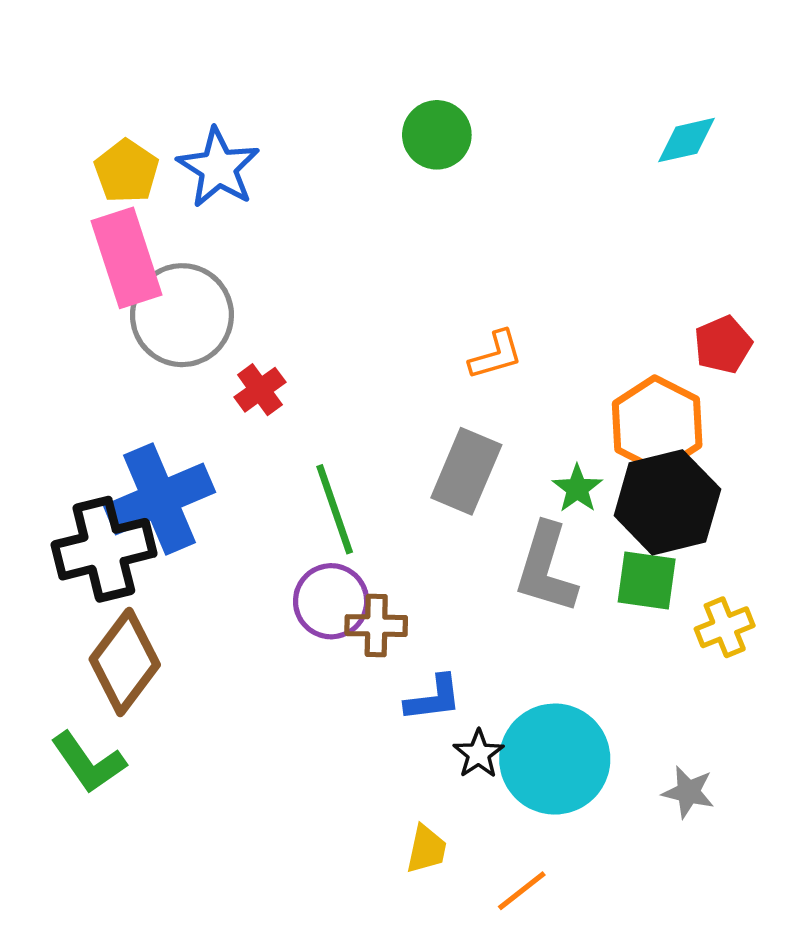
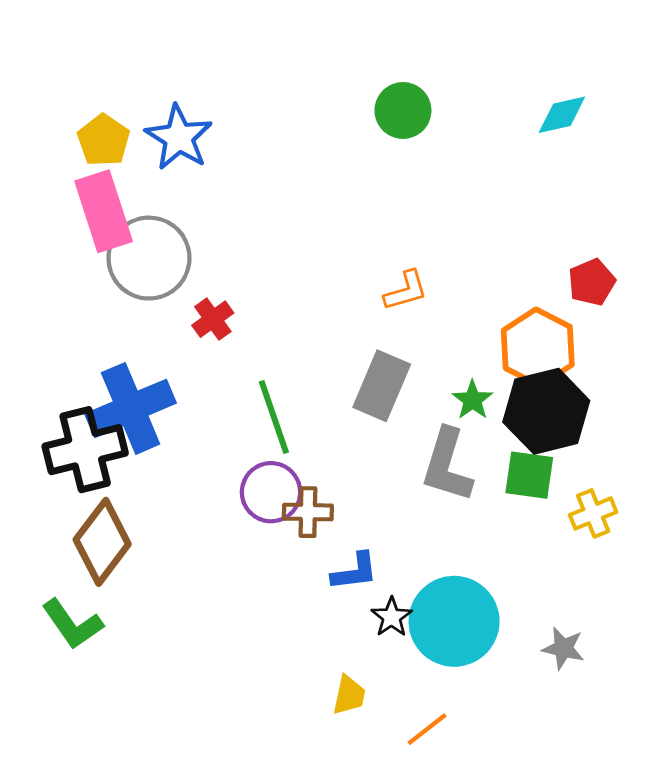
green circle: (437, 135) -> (403, 110), moved

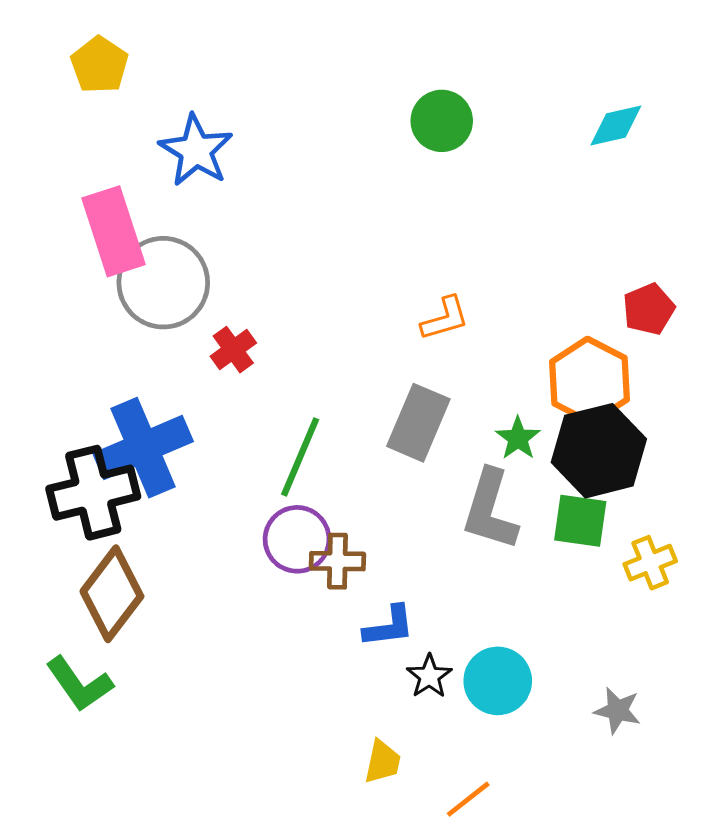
yellow pentagon: (104, 140) -> (99, 65), moved
green line: (274, 417) -> (300, 457), turned 42
cyan circle: (454, 621) -> (498, 681), size x0.7

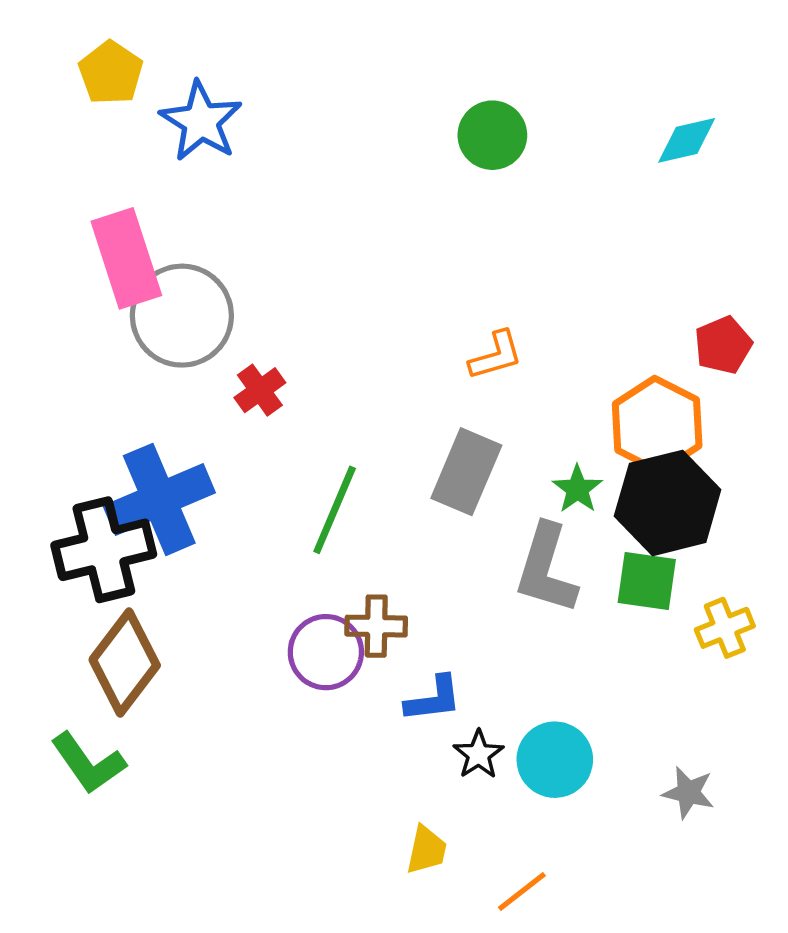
blue star: (196, 150) -> (201, 121), moved
purple circle: (297, 539) -> (326, 652), moved

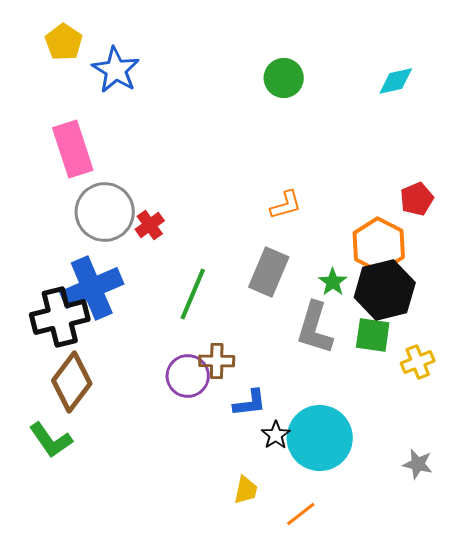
gray circle: (182, 316) -> (105, 212), moved
cyan circle: (555, 760) -> (320, 438), size x1.5
gray star: (688, 793) -> (418, 464), moved

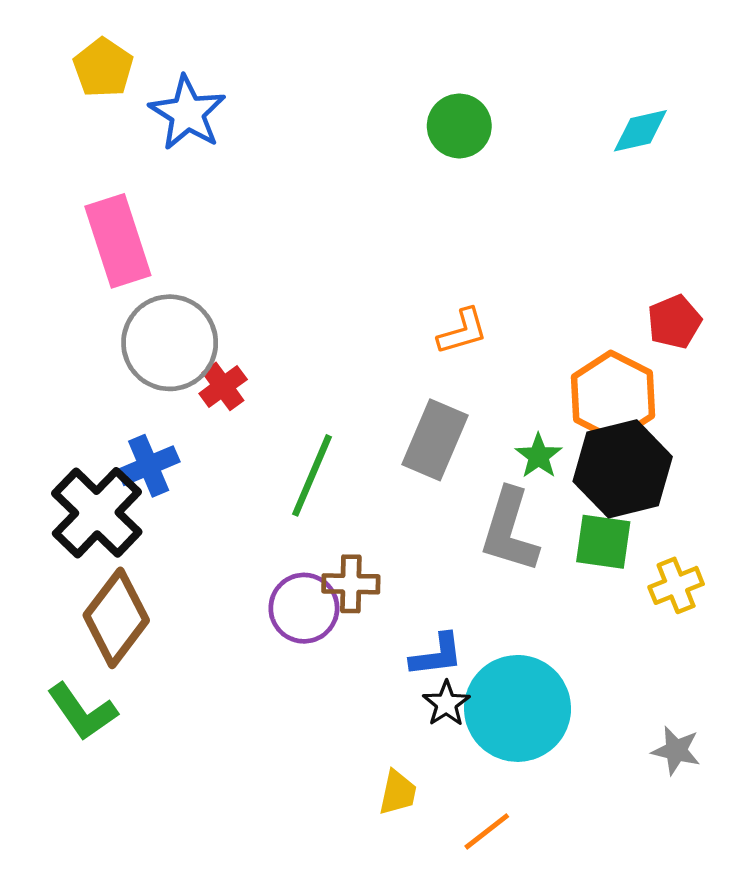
red cross: (150, 225) -> (223, 386), moved
blue cross: (92, 288) -> (149, 466), size x0.6
black cross: (60, 317) -> (97, 513), turned -32
blue L-shape: (250, 403) -> (437, 655), moved

